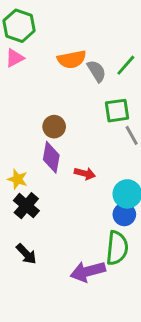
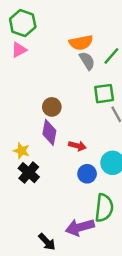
orange semicircle: (72, 59) -> (81, 43), moved
blue circle: (124, 214) -> (87, 174), moved
black arrow: (26, 254) -> (47, 242), moved

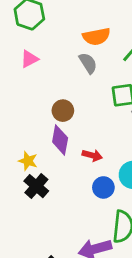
pink triangle: (19, 50) -> (29, 59), moved
gray semicircle: (87, 61) -> (88, 63), moved

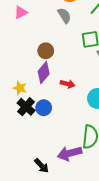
purple diamond: (60, 140) -> (44, 73), turned 30
blue circle: (103, 187) -> (44, 108), moved

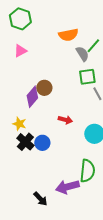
gray semicircle: (64, 16) -> (82, 54), moved
purple diamond: (44, 73) -> (32, 97), moved

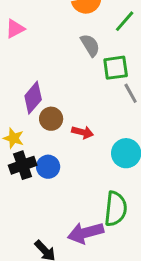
gray semicircle: (82, 54) -> (90, 45), moved
brown circle: (44, 88) -> (51, 119), moved
black cross: (25, 142) -> (23, 165), turned 30

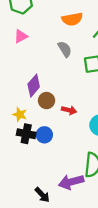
gray semicircle: (90, 45) -> (65, 49), moved
black cross: (23, 165) -> (26, 134), turned 30

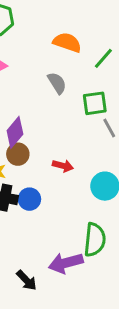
orange semicircle: (72, 19) -> (67, 42), turned -150
brown circle: (47, 101) -> (18, 154), moved

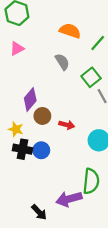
green square: (95, 103) -> (91, 77), turned -30
brown circle: (18, 154) -> (42, 116), moved

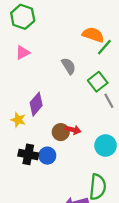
orange semicircle: (70, 31) -> (93, 35), moved
brown circle: (42, 116) -> (61, 132), moved
yellow star: (16, 129) -> (18, 120), moved

